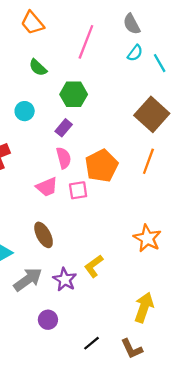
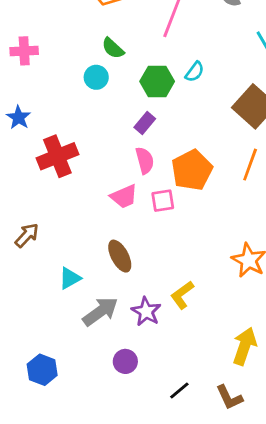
cyan semicircle: (135, 53) -> (195, 72), moved
cyan circle: (25, 111) -> (96, 77), moved

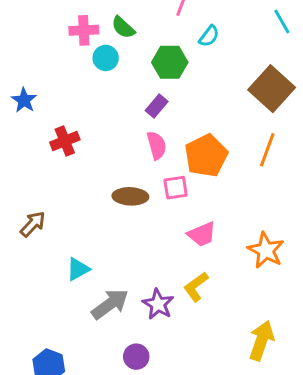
pink cross: (24, 51) -> (84, 30), moved
cyan semicircle: (195, 72) -> (209, 36), moved
red cross: (57, 156) -> (65, 141), size x0.7
pink trapezoid: (124, 196) -> (202, 234), moved
brown ellipse: (120, 256) -> (130, 196), moved, turned -60

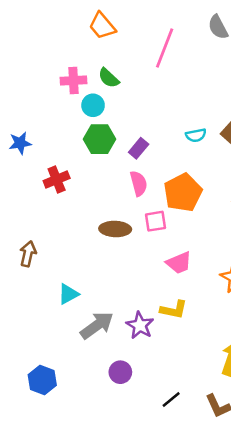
cyan semicircle: (209, 36) -> (196, 135), moved, turned 42
green hexagon: (170, 62) -> (100, 139), moved
blue star: (24, 100) -> (20, 143), turned 30
brown arrow: (33, 224) -> (28, 254), turned -30
yellow L-shape: (196, 287) -> (174, 310), turned -132

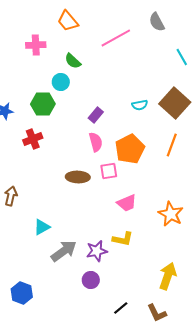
pink line: (165, 48) -> (116, 38), turned 40
pink cross: (73, 81) -> (36, 45), moved
green hexagon: (100, 139) -> (43, 104), moved
purple star: (140, 325) -> (97, 251), turned 30
purple circle: (120, 372) -> (91, 280), moved

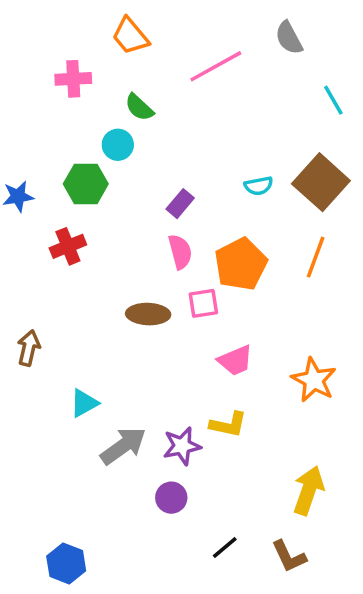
blue hexagon: (22, 293) -> (66, 564), moved

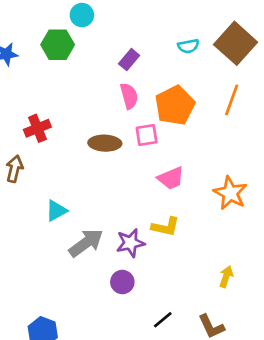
red cross: (68, 246) -> (37, 128), moved
yellow arrow: (308, 490) -> (226, 277), size x0.6

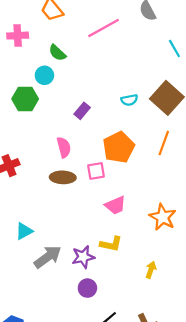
pink semicircle: (129, 96) -> (64, 147), moved
yellow arrow: (226, 277) -> (151, 270), moved
purple circle: (122, 282) -> (87, 288), moved

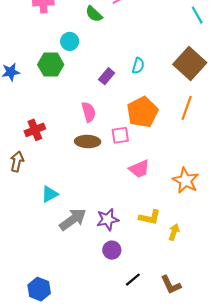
green semicircle: (57, 53) -> (94, 14), moved
cyan semicircle: (129, 100) -> (138, 66), moved, turned -63
yellow L-shape: (111, 244) -> (150, 217), moved

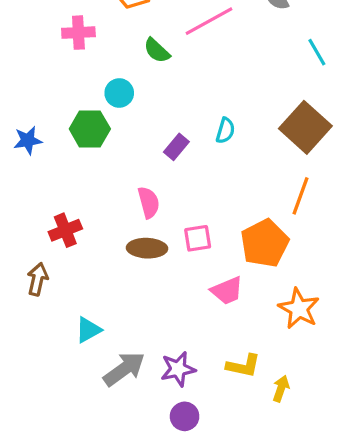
orange pentagon: (142, 112) -> (265, 243), moved

